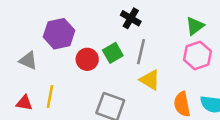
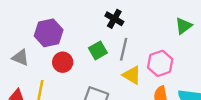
green triangle: (195, 26) -> (184, 26), moved
pink hexagon: (197, 55) -> (160, 63), moved
red circle: (87, 59) -> (63, 62), moved

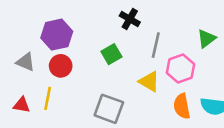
green triangle: (184, 26) -> (207, 39), moved
gray line: (124, 49) -> (156, 45), moved
red circle: (63, 62) -> (61, 66), moved

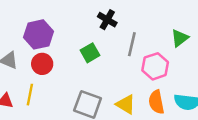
yellow triangle: (149, 81) -> (126, 104), moved

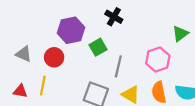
purple hexagon: (38, 34) -> (71, 30), moved
gray line: (132, 44) -> (118, 66), moved

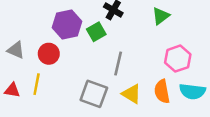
green triangle: (180, 34) -> (161, 16), moved
green square: (98, 47) -> (96, 32), moved
pink hexagon: (158, 60) -> (178, 59), moved

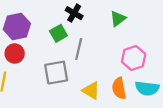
purple hexagon: (67, 25) -> (17, 27), moved
gray line: (118, 63) -> (79, 49), moved
gray square: (94, 94) -> (56, 73), moved, turned -30

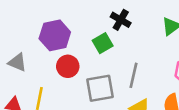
gray line: (79, 49) -> (134, 75), moved
red circle: (15, 53) -> (68, 66), moved

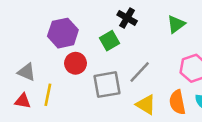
gray triangle: (17, 62) -> (26, 72), moved
gray line: (134, 75) -> (140, 72), turned 30

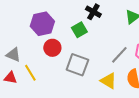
gray line: (140, 72) -> (119, 55), moved
gray square: (107, 85) -> (77, 65), turned 30
yellow line: (48, 95) -> (30, 73), turned -42

